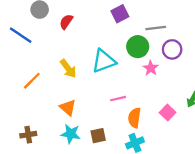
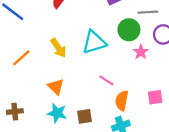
pink line: (118, 99) -> (106, 81), turned 42
pink square: (168, 112) -> (155, 97), turned 35

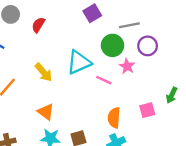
pink line: (106, 81) -> (104, 80), moved

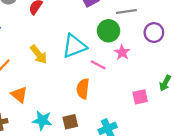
purple circle: (148, 46) -> (154, 33), moved
orange triangle: (46, 112) -> (19, 95), moved
orange semicircle: (114, 118) -> (83, 89), moved

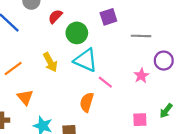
green circle: (109, 31) -> (77, 33), moved
cyan triangle: (74, 46) -> (86, 60), turned 35
pink star: (122, 52) -> (141, 76), moved

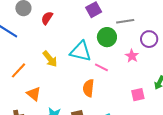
green circle: (77, 33) -> (107, 37), moved

